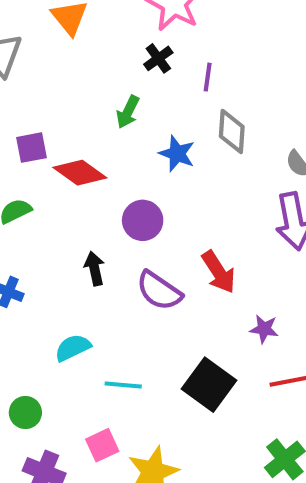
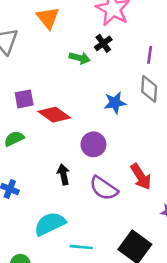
purple line: (208, 77) -> (150, 55), moved
green arrow: (128, 112) -> (80, 58), moved, turned -102
blue star: (177, 154) -> (115, 103), turned -30
cyan semicircle: (73, 348) -> (50, 224), size x1.4

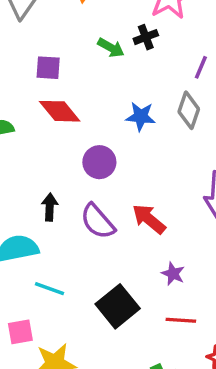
purple square: (24, 99) -> (48, 68), moved
black arrow: (63, 174) -> (50, 207), moved
red arrow: (141, 177) -> (149, 219), turned 148

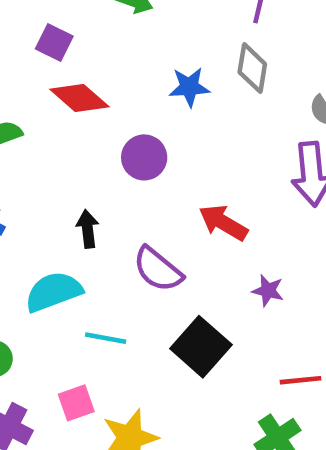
purple square: (48, 68) -> (54, 42), turned 32
purple semicircle: (98, 221) -> (158, 269), moved
red line: (181, 320) -> (301, 380), moved

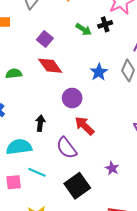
blue star: (189, 87) -> (99, 72), turned 30
red arrow: (223, 223) -> (84, 126), moved
pink square: (76, 403) -> (14, 182), moved

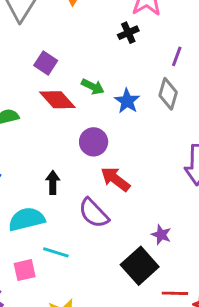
green arrow: (84, 29) -> (93, 87), moved
black square: (77, 186) -> (140, 266), moved

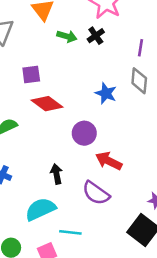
purple square: (46, 63) -> (31, 75), turned -30
green arrow: (93, 87) -> (67, 36), moved

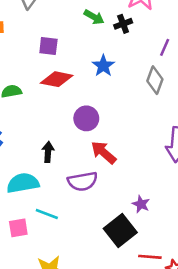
blue star: (106, 93) -> (103, 66), moved
red diamond: (47, 104) -> (57, 79), turned -40
purple semicircle: (96, 193) -> (83, 181), turned -60

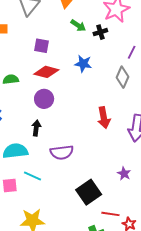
blue star: (103, 66) -> (83, 64), turned -30
purple circle: (86, 118) -> (44, 99), moved
red arrow: (104, 152) -> (104, 118), moved, turned -145
purple star: (141, 204) -> (124, 174), moved

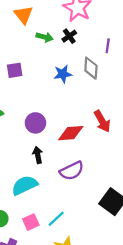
red diamond: (46, 72) -> (71, 133), moved
gray diamond: (123, 77) -> (91, 68), moved
cyan line: (33, 176) -> (56, 219), moved, turned -48

